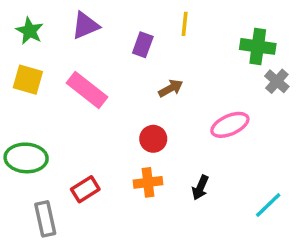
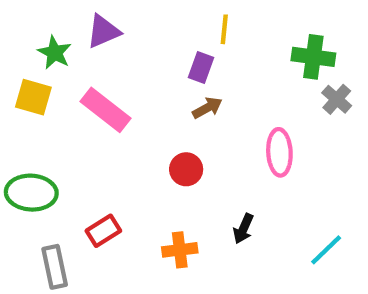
green star: (30, 31) -> (55, 53), moved
purple rectangle: (143, 45) -> (201, 67), moved
pink ellipse: (230, 125) -> (279, 152), turned -69
orange cross: (148, 182) -> (180, 250), moved

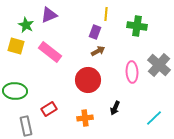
green cross: (313, 57) -> (137, 26), moved
gray cross: (337, 99) -> (159, 65), moved, size x1.6
red circle: (186, 169) -> (88, 80), size x1.6

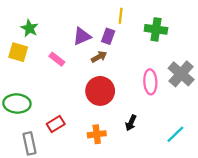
purple triangle: (49, 15) -> (82, 36), moved
brown arrow: (98, 51) -> (99, 57), moved
pink rectangle: (50, 52) -> (57, 59), size x0.6

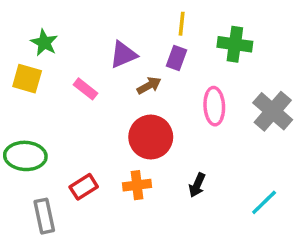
purple rectangle: (108, 36) -> (176, 58), moved
pink ellipse: (150, 82) -> (214, 106), moved
orange cross: (97, 134) -> (137, 185), moved

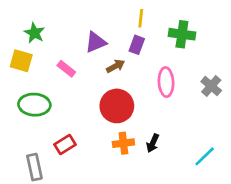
gray cross: (273, 111) -> (211, 86), size x0.7
green ellipse: (25, 156) -> (34, 105), moved
orange cross: (137, 185) -> (123, 143), moved

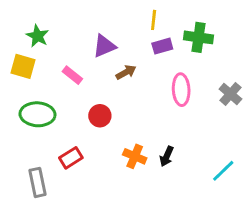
purple rectangle: (137, 45) -> (162, 46), moved, turned 54
red circle: (117, 106) -> (100, 116), moved, size x0.6
orange cross: (123, 143) -> (135, 156), turned 30

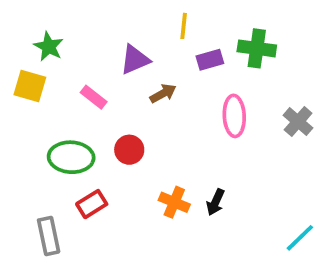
yellow line: (154, 20) -> (184, 26), moved
green ellipse: (38, 114) -> (71, 157), moved
cyan line: (223, 171) -> (300, 238), moved

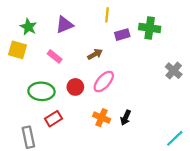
purple triangle: (135, 60) -> (64, 25), moved
pink ellipse: (234, 116) -> (104, 82), moved, turned 45

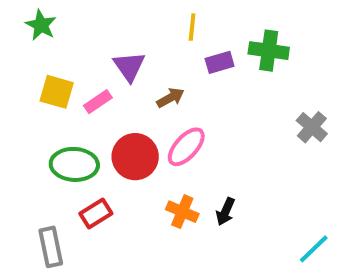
purple triangle: (64, 25) -> (129, 66), moved, turned -42
green star: (28, 27) -> (41, 25), moved
yellow square: (17, 50) -> (57, 92), moved
pink rectangle: (55, 56) -> (98, 102), turned -72
red circle: (75, 87) -> (135, 157), size x1.5

